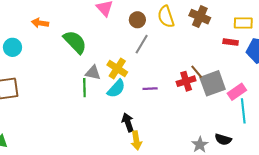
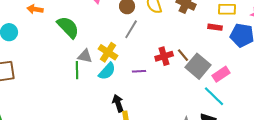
red cross: (186, 81) -> (164, 56), moved
gray square: (213, 83) -> (198, 66), turned -30
cyan line: (243, 111) -> (214, 96), moved, turned -40

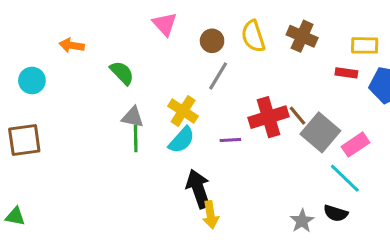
green semicircle: (68, 27) -> (122, 73), size x0.7
gray triangle: (85, 56) -> (133, 117), moved
red cross: (164, 56) -> (268, 117), size x1.4
black arrow: (118, 103) -> (198, 189), size x1.4

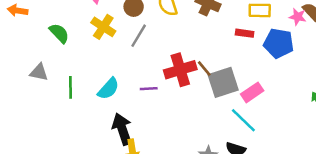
yellow cross: (183, 111) -> (103, 27), moved
gray triangle: (133, 117) -> (39, 72), moved
gray square: (320, 132) -> (223, 82), turned 32

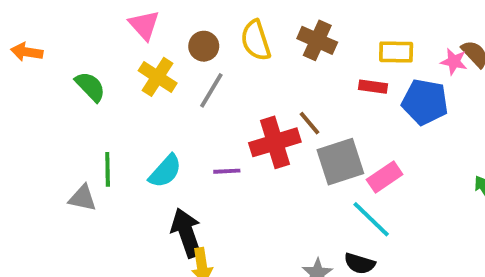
brown line: (204, 68) -> (310, 123), moved
gray triangle: (39, 72) -> (83, 198), moved

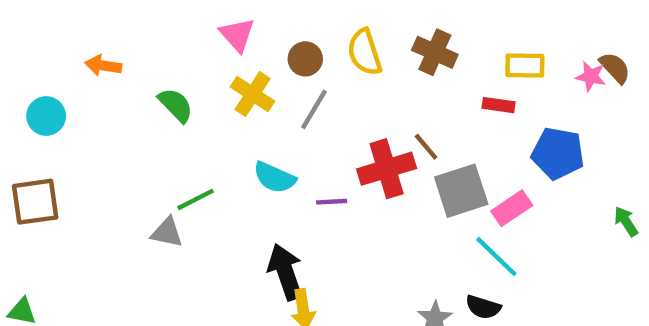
blue pentagon: (425, 102) -> (558, 153), moved
green line: (108, 169) -> (195, 199), turned 64
cyan semicircle: (165, 171) -> (275, 177), moved, turned 72

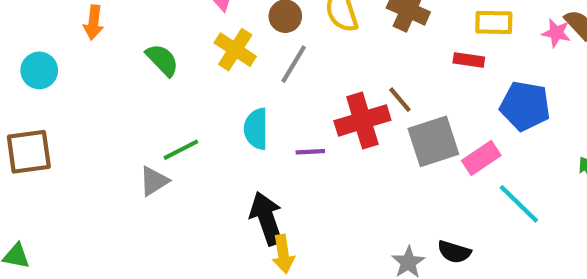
orange arrow: (103, 65) -> (93, 22), turned -92
cyan semicircle: (275, 177) -> (256, 129), turned 66
gray triangle: (167, 232) -> (154, 181), turned -44
cyan line: (496, 257) -> (519, 204), moved

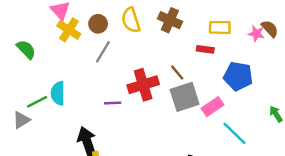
yellow cross: (235, 50) -> (69, 30), moved
brown line: (400, 100) -> (177, 73), moved
cyan semicircle: (256, 129) -> (58, 93), moved

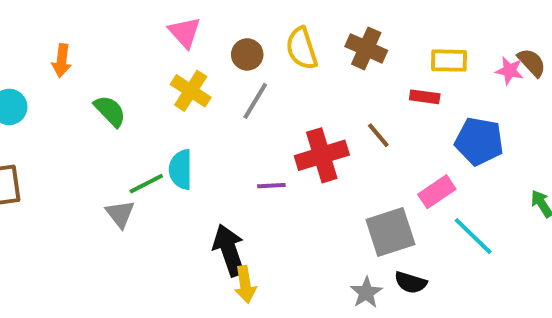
yellow cross: (69, 30) -> (191, 91), moved
green semicircle: (26, 49) -> (110, 111), moved
gray square: (185, 97) -> (390, 232), moved
gray triangle: (21, 120) -> (120, 214), turned -36

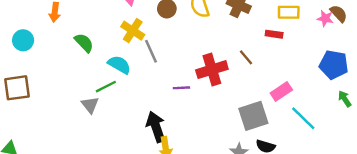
gray line: (255, 101) -> (151, 51), moved, turned -55
blue pentagon: (479, 141) -> (334, 65), moved
cyan semicircle: (181, 169) -> (119, 65), moved, turned 120

